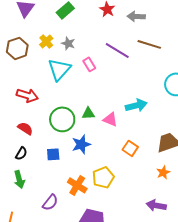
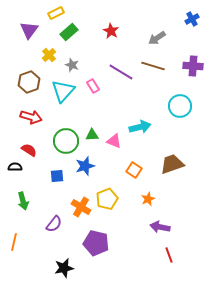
gray arrow: (136, 16) -> (157, 38), moved, turned -36
yellow cross: (46, 41) -> (49, 55), moved
brown hexagon: (17, 48) -> (29, 82), moved
black semicircle: (21, 153) -> (15, 167), moved, turned -120
orange star: (163, 172) -> (148, 199), moved

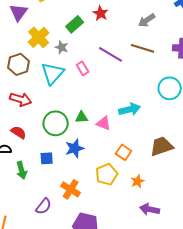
green rectangle: (69, 32) -> (75, 24), moved
yellow cross: (49, 55) -> (39, 37), size x1.5
yellow pentagon: (107, 199) -> (107, 174), moved
green arrow: (23, 201) -> (22, 170), moved

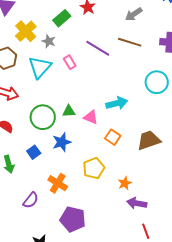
orange square: (124, 152) -> (113, 137), moved
blue square: (47, 158) -> (34, 152), turned -32
orange star: (138, 181) -> (125, 183), moved

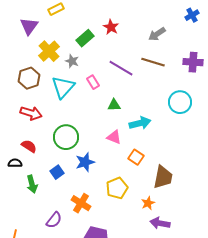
green triangle: (69, 111) -> (114, 105), moved
brown trapezoid: (149, 140) -> (163, 177), moved, turned 120

